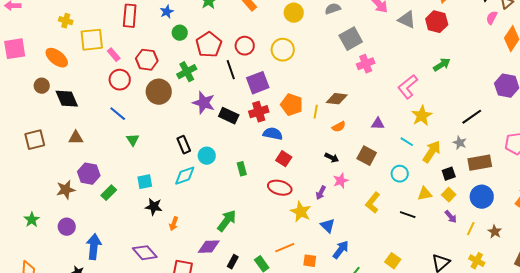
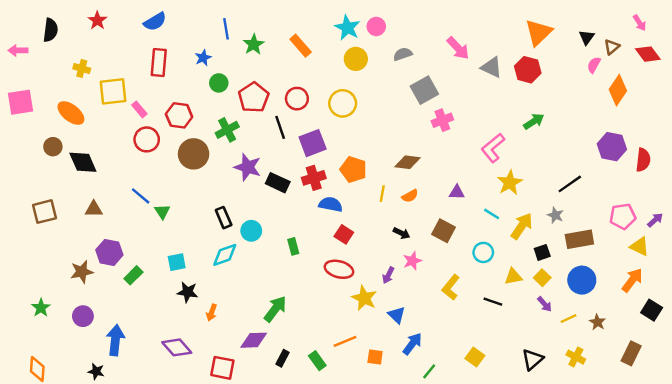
yellow line: (316, 112) -> (382, 194), moved
blue line: (118, 114) -> (141, 196), moved
yellow line: (471, 229) -> (569, 319), turned 40

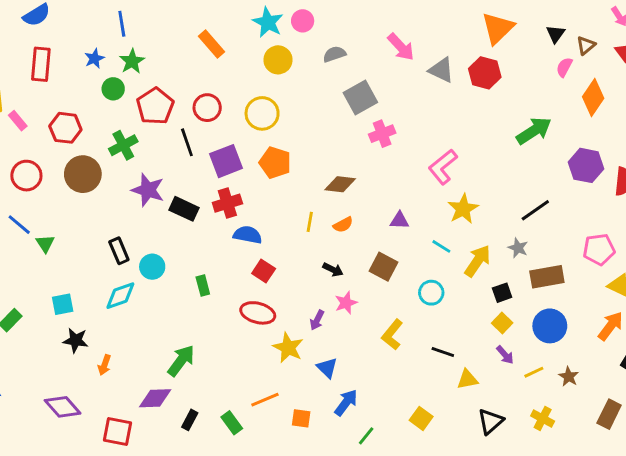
green star: (254, 44) -> (132, 61), moved
green arrow: (534, 121) -> (534, 131), moved, size x1.4
red circle: (147, 139) -> (26, 176), moved
orange pentagon: (353, 169) -> (275, 163), moved
yellow triangle: (513, 276) -> (467, 379), moved

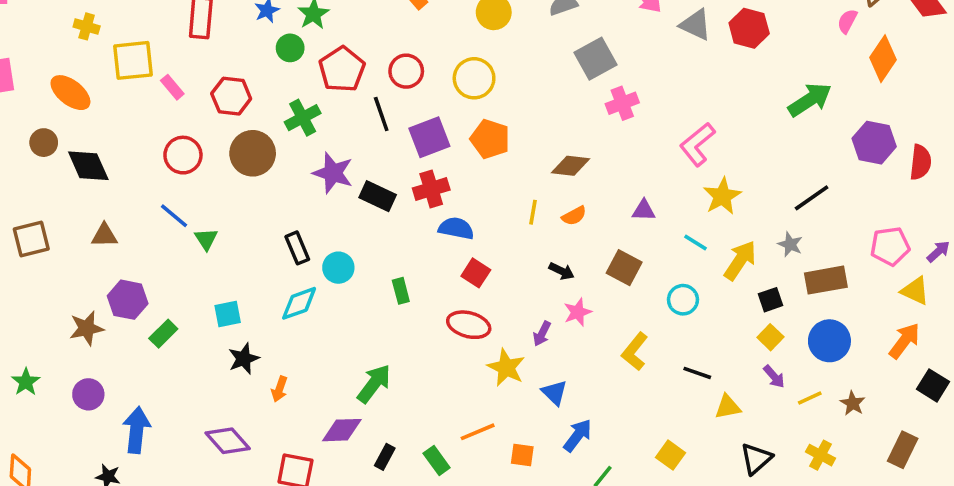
black star: (76, 340) -> (244, 359), turned -30

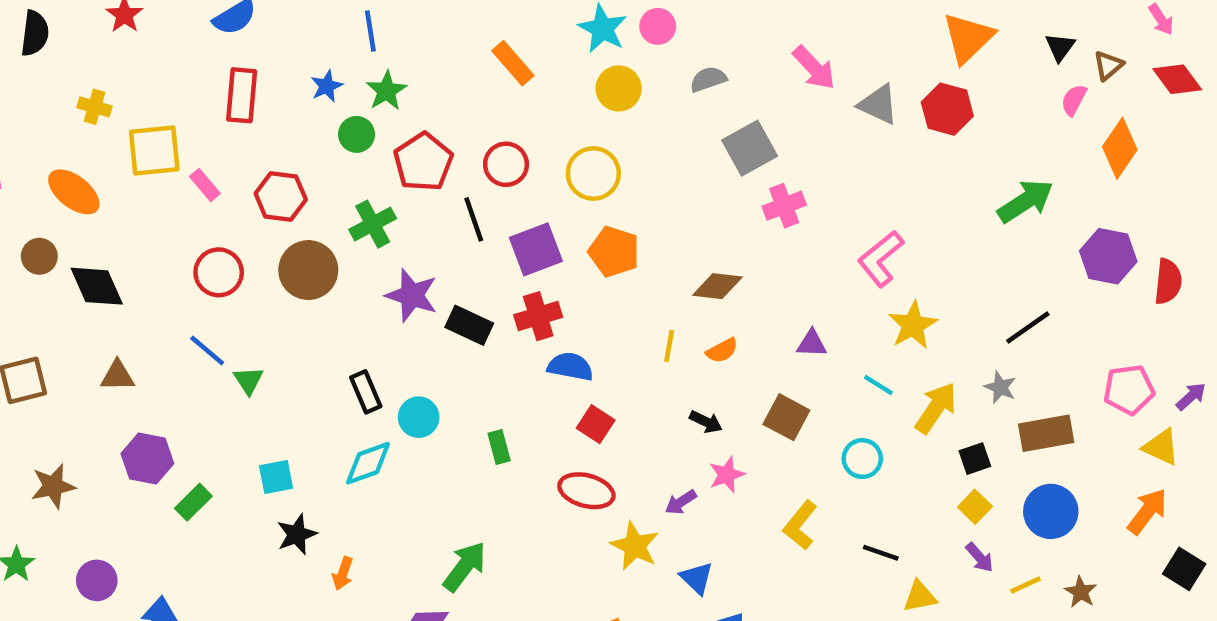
brown star: (87, 328) -> (53, 486), moved
purple arrow: (542, 334) -> (681, 502), turned 30

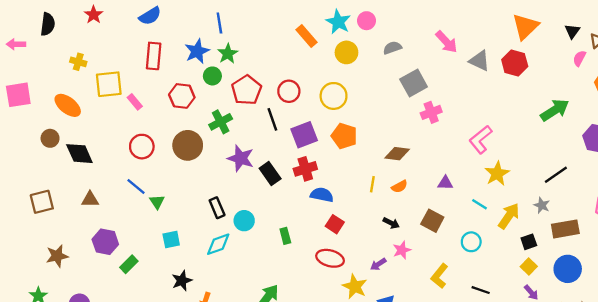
orange rectangle: (513, 63) -> (306, 36), moved
blue star: (327, 86) -> (197, 51), size x1.5
red hexagon: (281, 196) -> (182, 96), moved
black rectangle: (469, 325) -> (270, 174), turned 30
cyan square: (276, 477) -> (171, 239), moved

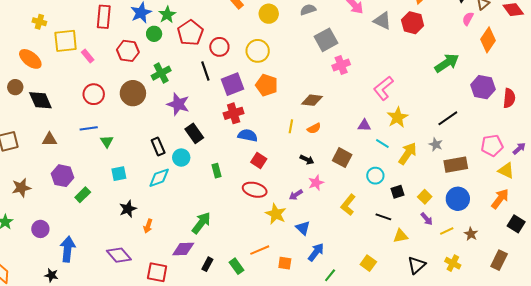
red pentagon: (246, 90) -> (190, 33), moved
black rectangle: (270, 174) -> (194, 133), moved
purple triangle: (445, 183) -> (364, 125), moved
blue line: (136, 187) -> (89, 128), turned -48
black square: (529, 242) -> (397, 192), moved

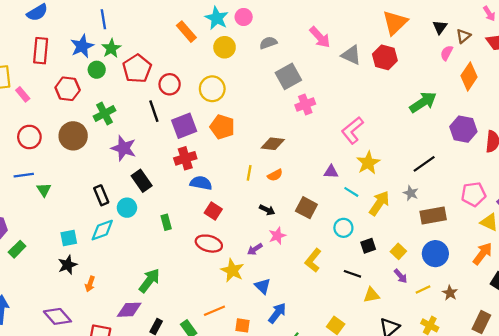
cyan square: (119, 174) -> (69, 238), moved

